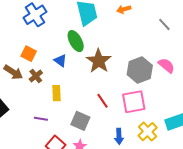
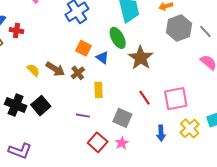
gray line: (164, 24) -> (205, 31), moved
orange square: (29, 54) -> (83, 48), moved
gray hexagon: (140, 70) -> (179, 28), moved

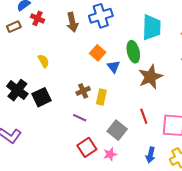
brown arrow: (55, 69) -> (72, 22), moved, turned 30
brown cross: (78, 73) -> (83, 91), moved

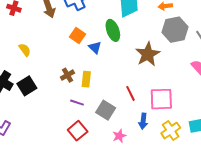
brown star: (150, 77) -> (148, 54), moved
purple line: (80, 118) -> (77, 103), moved
pink star: (110, 154) -> (119, 136), moved
blue arrow: (150, 155) -> (143, 121), moved

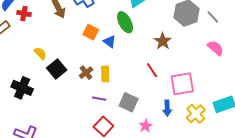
brown star: (148, 54) -> (163, 41), size x0.7
black square: (27, 86) -> (57, 69), moved
red line: (131, 93) -> (152, 70), moved

